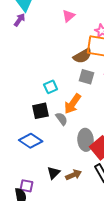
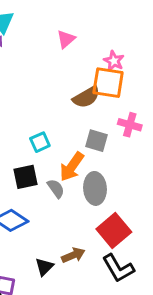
gray square: (87, 77) -> (96, 141), moved
gray ellipse: (86, 140) -> (95, 188), moved
brown arrow: (74, 175) -> (73, 255), moved

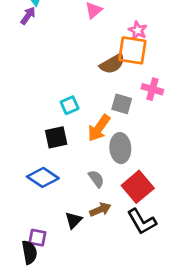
gray semicircle: (56, 188) -> (96, 179), moved

